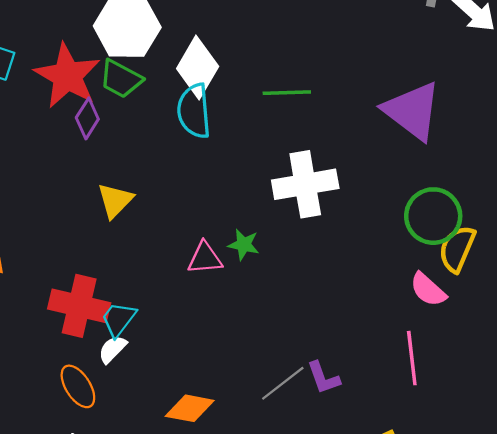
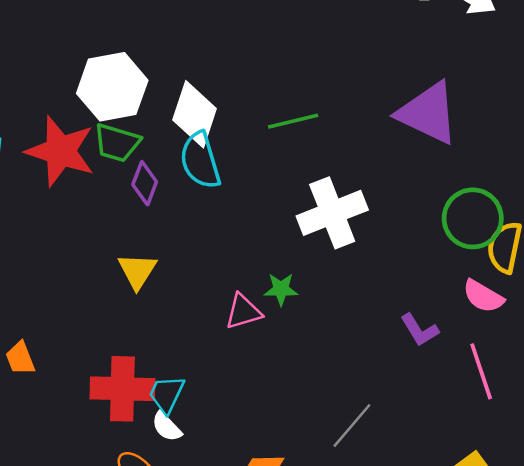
purple diamond: (87, 118) -> (145, 183), moved
white semicircle: (112, 349) -> (167, 427), turned -76
purple L-shape: (323, 378) -> (420, 330), moved

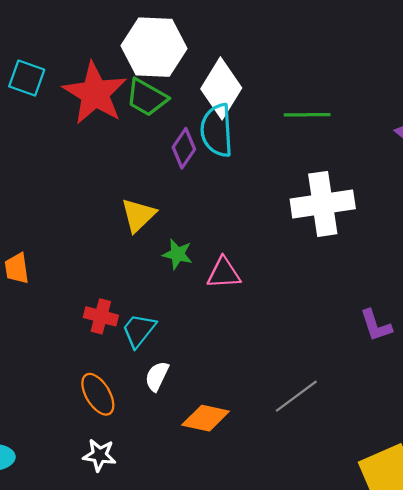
purple diamond: (145, 183) -> (184, 148), moved
green star: (281, 289) -> (178, 254), moved
red cross: (122, 389) -> (101, 316), size x0.6
white semicircle: (167, 427) -> (157, 376), moved, turned 56

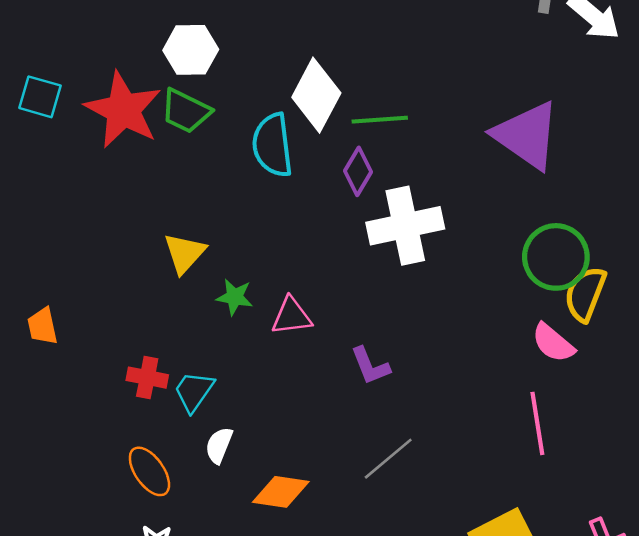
white hexagon: (154, 47) -> (191, 50), size x0.7
white diamond: (221, 88) -> (316, 95), moved
purple diamond: (184, 148) -> (358, 171), moved
purple L-shape: (376, 325) -> (370, 366), moved

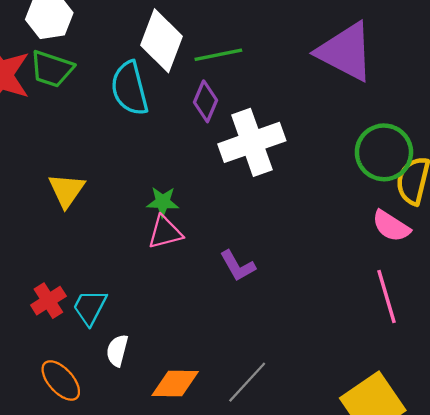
green star: (235, 297) -> (163, 202), moved
red cross: (147, 378) -> (48, 301), turned -36
gray line: (388, 459) -> (247, 382), moved

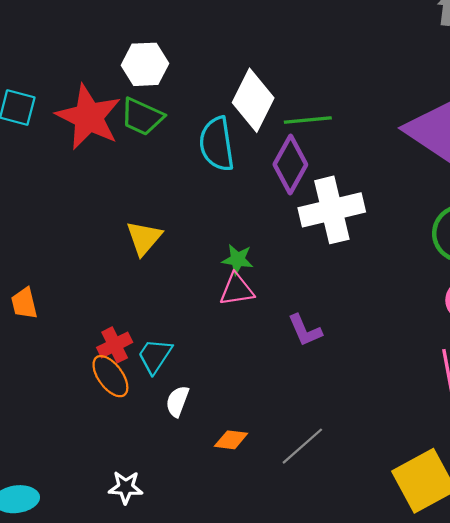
purple diamond: (206, 101) -> (290, 165), size x1.4
orange ellipse: (61, 380) -> (110, 376), moved
orange diamond: (175, 383) -> (231, 440), size x0.7

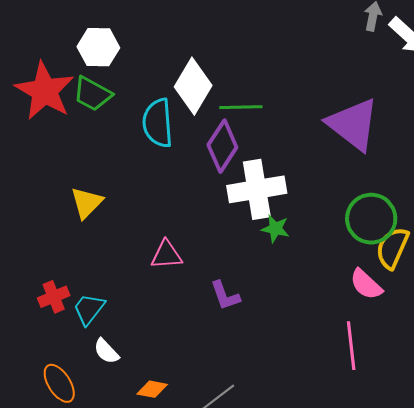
green star: (238, 260) -> (275, 229), moved
orange ellipse: (110, 376) -> (59, 383), moved
white semicircle: (177, 401) -> (106, 351), turned -68

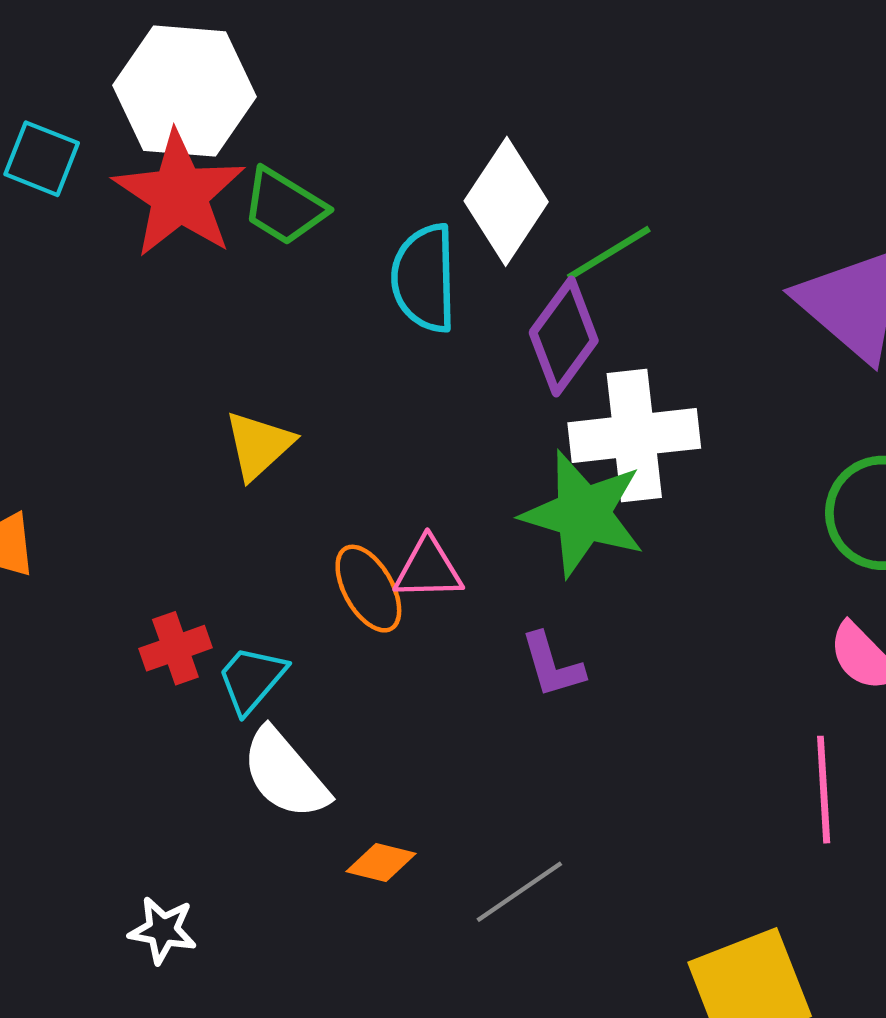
white hexagon: (98, 47) -> (185, 91), moved, size x1.5
green line: (241, 107) -> (609, 253), turned -33
green star: (275, 229) -> (583, 514), moved, size x2.0
white semicircle: (106, 351) -> (285, 774), size x1.6
orange ellipse: (59, 383) -> (368, 589), moved

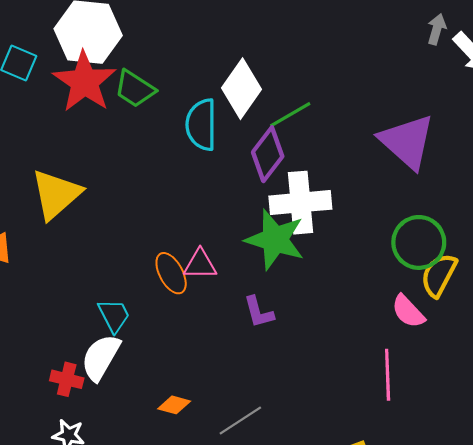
yellow triangle: (259, 445) -> (56, 194), moved, size x1.5
red cross: (175, 648) -> (67, 379), moved, turned 32
cyan trapezoid: (252, 679) -> (114, 315), turned 111
white semicircle: (285, 774) -> (101, 357), moved, turned 69

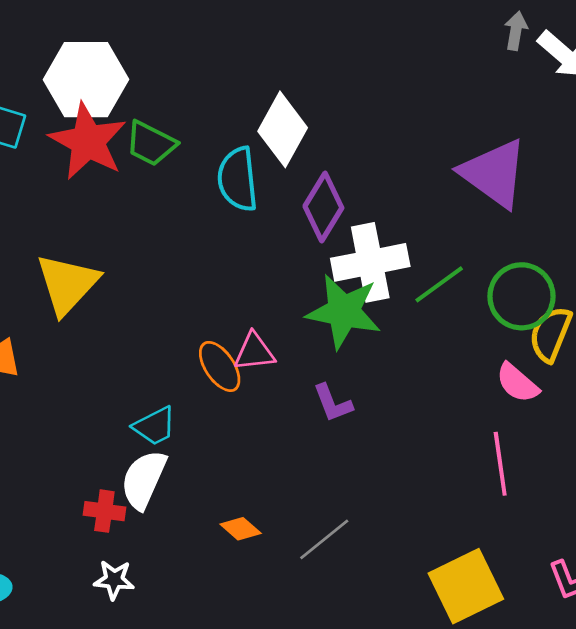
green line: (290, 115) -> (439, 284), moved
cyan trapezoid: (114, 315) -> (155, 426), turned 96
orange diamond: (174, 405) -> (241, 529), turned 32

